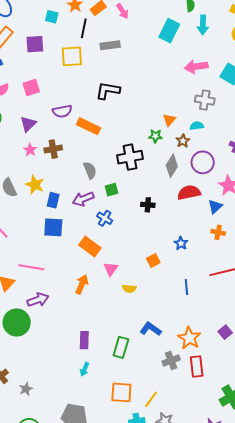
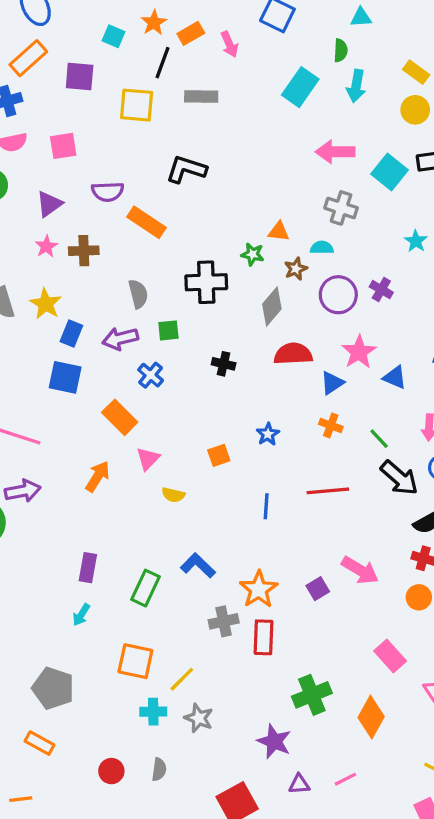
orange triangle: (169, 120) -> (279, 232), turned 48
purple circle: (203, 162) -> (338, 295), moved

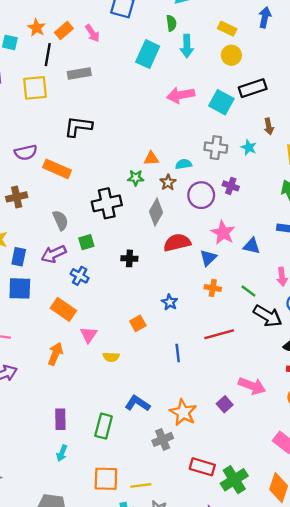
gray cross: (341, 208) -> (216, 148), moved
red rectangle: (263, 637) -> (202, 467), moved, turned -65
yellow line: (182, 679) -> (141, 485), turned 48

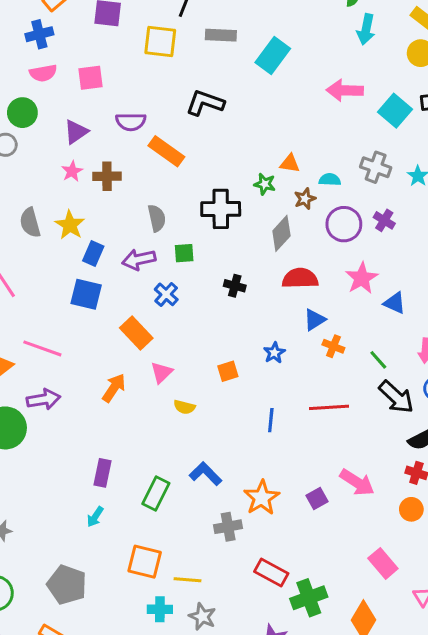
cyan rectangle: (148, 54) -> (273, 56), moved
blue triangle: (208, 258) -> (315, 320), moved

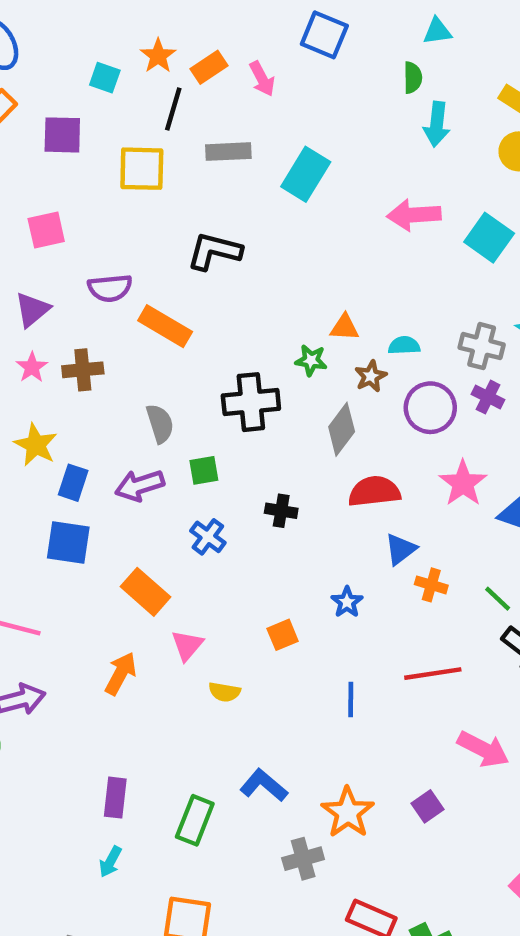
gray cross: (376, 167) -> (482, 346), moved
blue cross: (166, 294) -> (208, 537), moved
pink arrow: (357, 482) -> (483, 749), moved

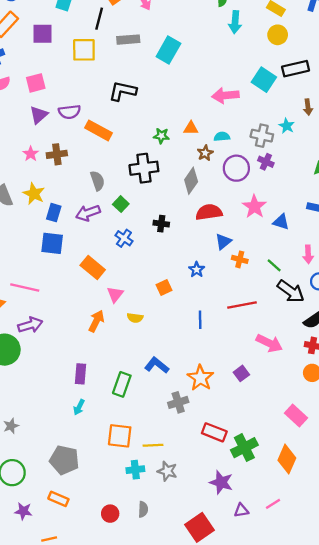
pink arrow: (414, 215) -> (225, 95), moved
purple triangle: (32, 310) -> (39, 115), moved
green star: (311, 360) -> (161, 136), moved
green square: (204, 470) -> (121, 204), turned -35
orange arrow: (121, 674) -> (96, 321), moved

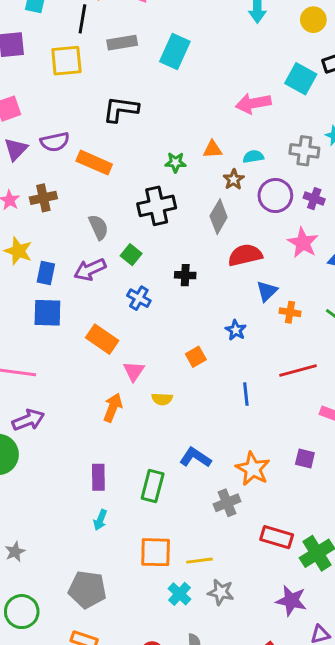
purple cross: (266, 162) -> (314, 199), moved
purple square: (241, 373) -> (305, 458), turned -35
cyan cross: (135, 470) -> (180, 594), turned -36

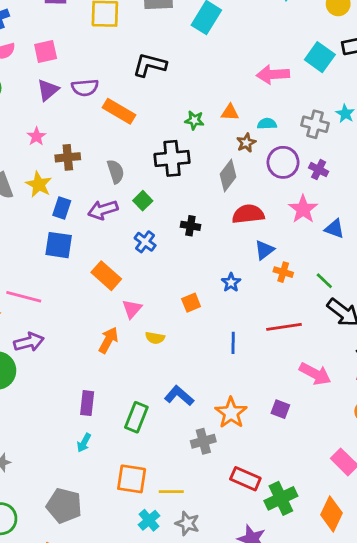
brown cross: (43, 198) -> (68, 157), moved

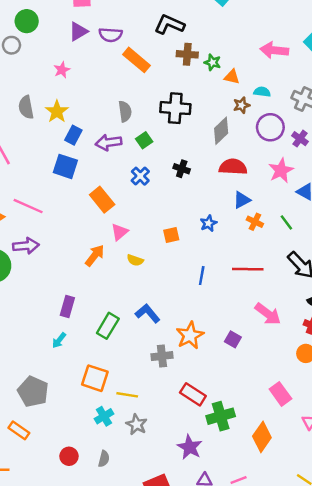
green star: (194, 120) -> (213, 62), moved
brown cross: (68, 157) -> (187, 54), moved
green line: (324, 281) -> (286, 222), moved

